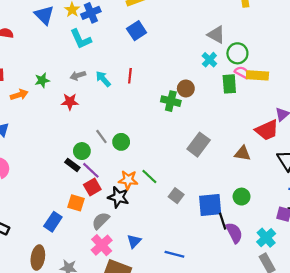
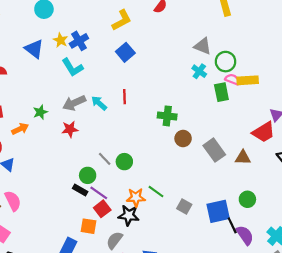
gray arrow: (78, 75) -> (74, 103), size x1.5
brown circle: (186, 88) -> (183, 139), moved
gray rectangle: (199, 145) -> (214, 150), moved, turned -65

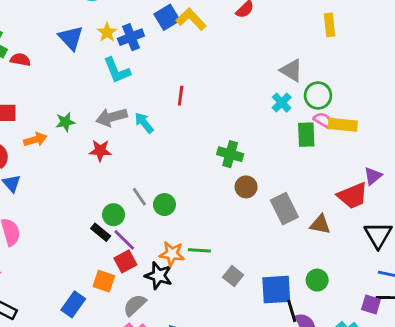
yellow L-shape: (122, 20) -> (191, 19), turned -115
blue square: (125, 52) -> (167, 17), moved
red line: (125, 97) -> (181, 96), moved
green line: (156, 192) -> (199, 250), turned -42

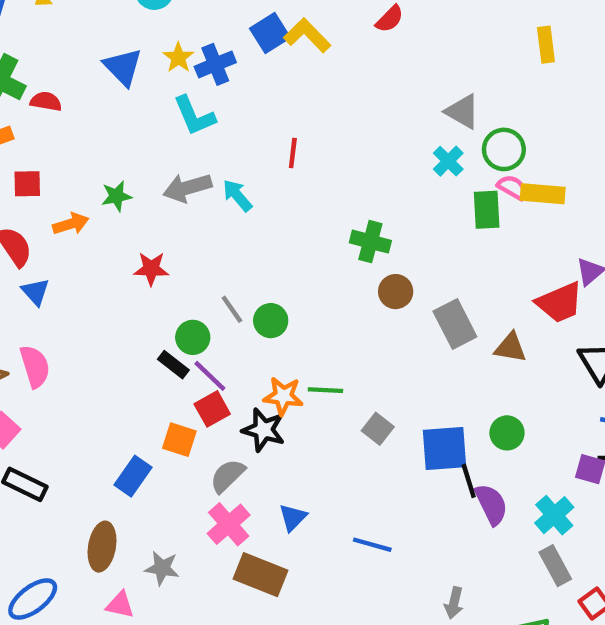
yellow rectangle: (330, 25) -> (546, 45), moved
red star: (100, 151) -> (151, 269), moved

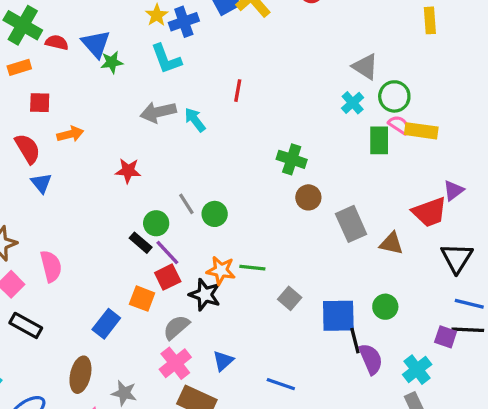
blue triangle: (123, 67) -> (96, 44), moved
green star: (116, 196) -> (112, 62), moved
pink semicircle: (35, 366) -> (51, 266), moved

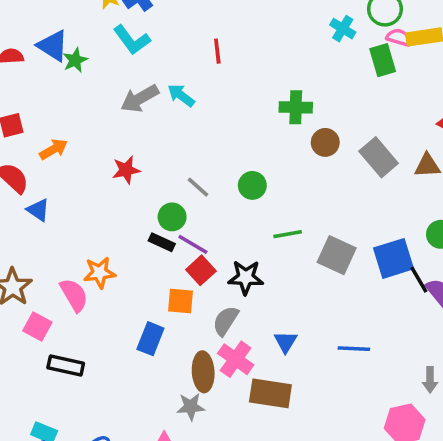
green circle: (215, 214) -> (252, 185), moved
orange star: (221, 270) -> (99, 273), moved
gray square: (290, 298) -> (337, 255), size x1.5
brown ellipse: (80, 375) -> (203, 372), moved

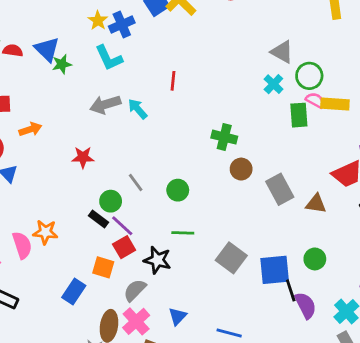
green line: (288, 234) -> (183, 233), moved

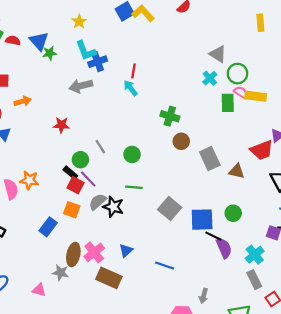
blue cross: (122, 24) -> (98, 62), moved
cyan arrow: (138, 109) -> (131, 88), moved
red square: (124, 247) -> (75, 185), moved, turned -35
gray semicircle: (135, 290) -> (98, 202), moved
black line: (291, 290) -> (213, 236), turned -49

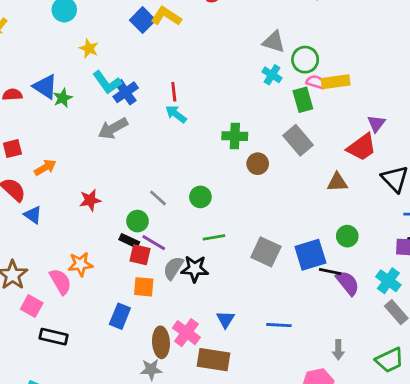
red star: (61, 125) -> (90, 200), moved
gray rectangle: (210, 159) -> (298, 140), moved

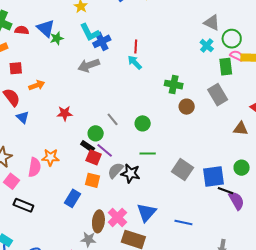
pink semicircle: (60, 282) -> (35, 167), turned 30
blue triangle: (226, 319) -> (146, 212), size x1.5

